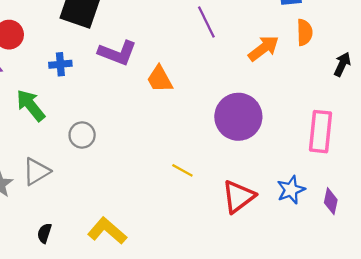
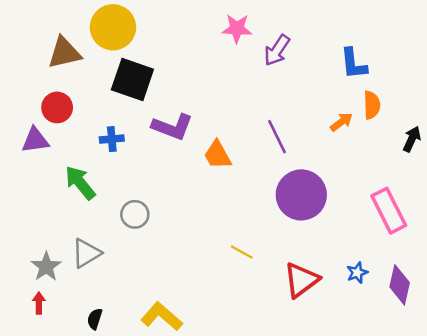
purple line: (206, 22) -> (277, 137), moved
orange arrow: (263, 48) -> (341, 122), moved, size x0.7
pink rectangle: (321, 132) -> (389, 211), turned -33
blue star: (291, 190) -> (357, 273), size x0.7
purple diamond: (331, 201) -> (400, 285), size x1.4

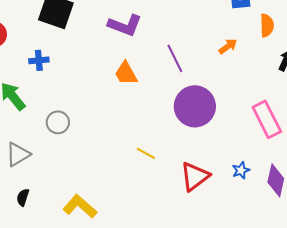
orange semicircle: (372, 105) -> (267, 25), moved
purple L-shape: (173, 127) -> (125, 25), moved
black semicircle: (95, 319) -> (23, 197), moved

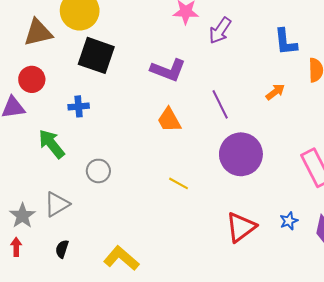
yellow line: (146, 153) -> (178, 183), moved

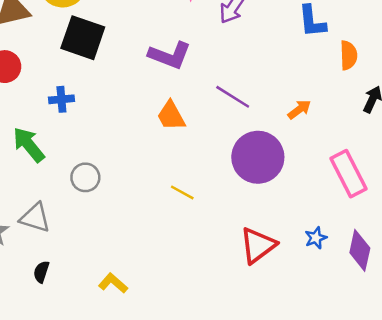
orange arrow: (275, 92) -> (299, 109), moved
purple line: (220, 104) -> (233, 97), turned -32
gray triangle: (57, 204) -> (35, 218), turned 48
yellow L-shape: (121, 258) -> (113, 283), size x0.7

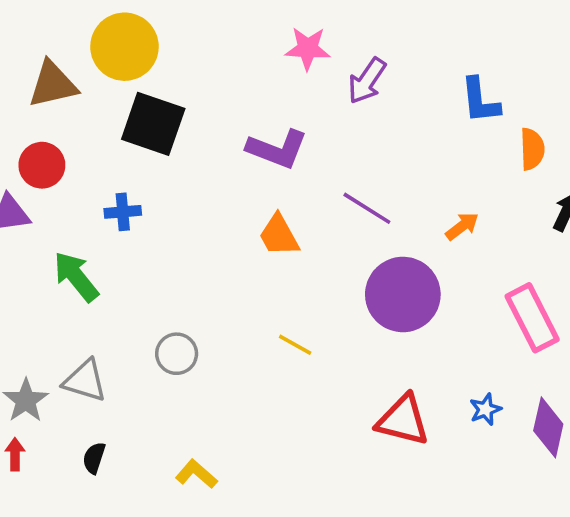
gray circle: (85, 177) -> (177, 354), moved
red triangle: (258, 245) -> (403, 420), turned 51

